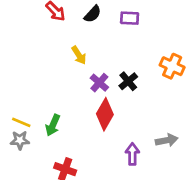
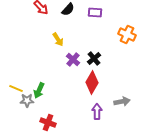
orange cross: (172, 66) -> (127, 34), moved
red diamond: (105, 114) -> (92, 82), moved
gray star: (20, 140) -> (27, 100), moved

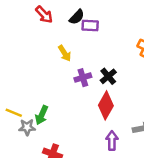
purple rectangle: (95, 12) -> (90, 25), moved
purple cross: (73, 60) -> (83, 78), turned 32

